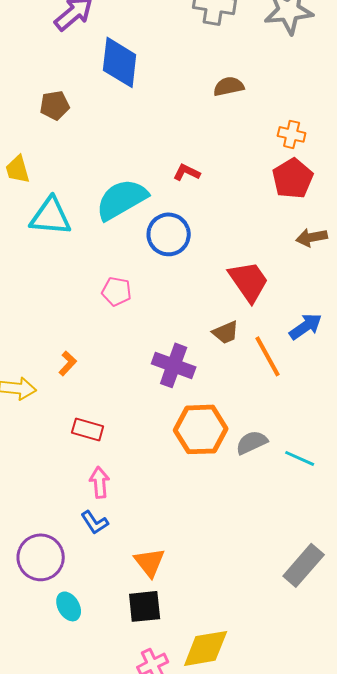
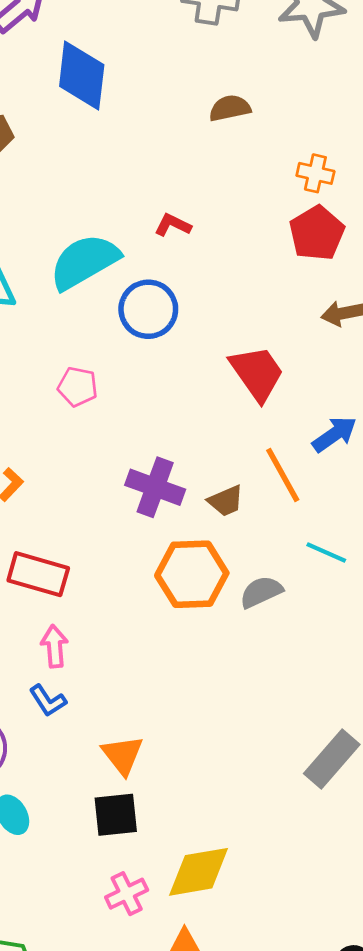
brown trapezoid: (226, 332) -> (226, 501), moved
red rectangle: (88, 429) -> (38, 574), size x1.4
cyan line: (300, 458) -> (326, 552), moved

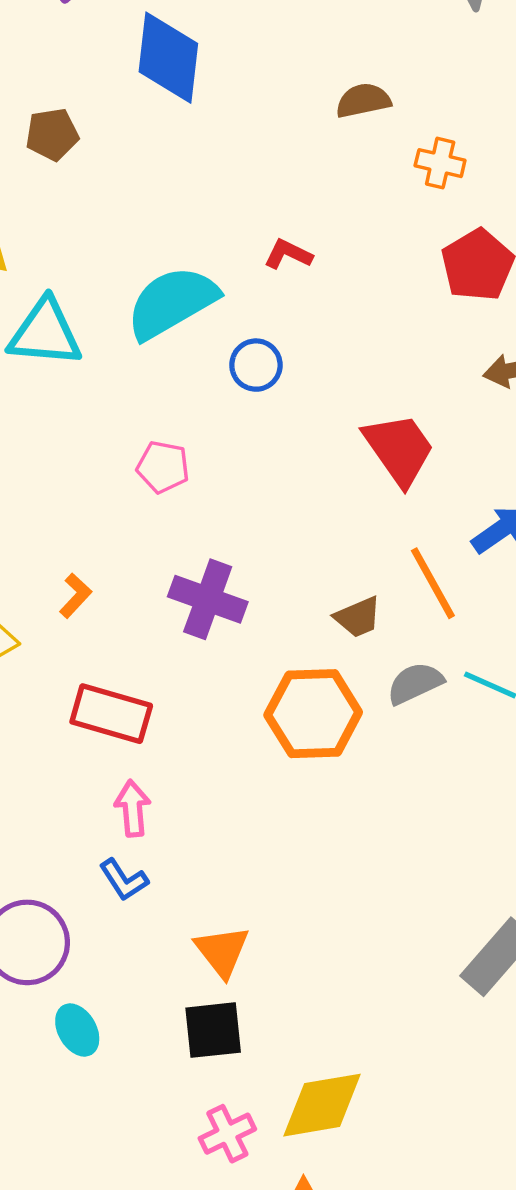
orange cross: (315, 173) -> (440, 163), moved
blue circle: (148, 309) -> (256, 365), size x0.7
purple cross: (155, 487) -> (208, 599), moved
gray semicircle: (261, 592) -> (415, 683), moved

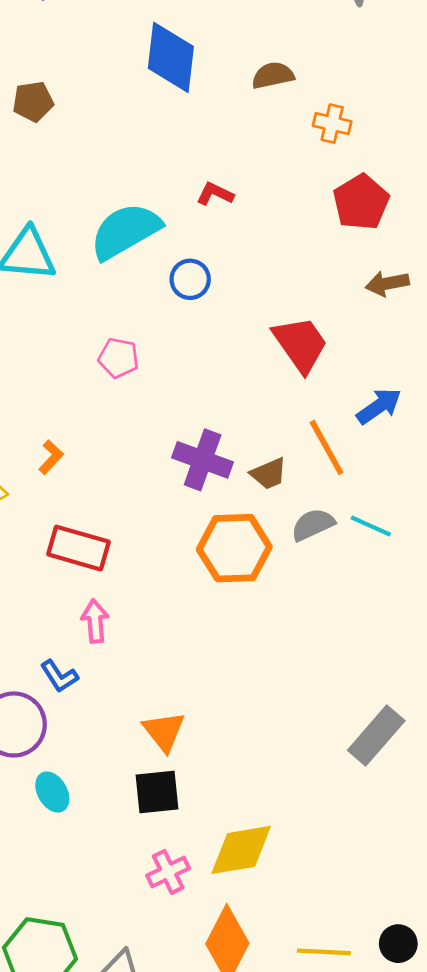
blue diamond: (168, 58) -> (171, 57), moved
purple cross: (208, 599) -> (203, 460), moved
blue L-shape: (124, 880) -> (59, 676), moved

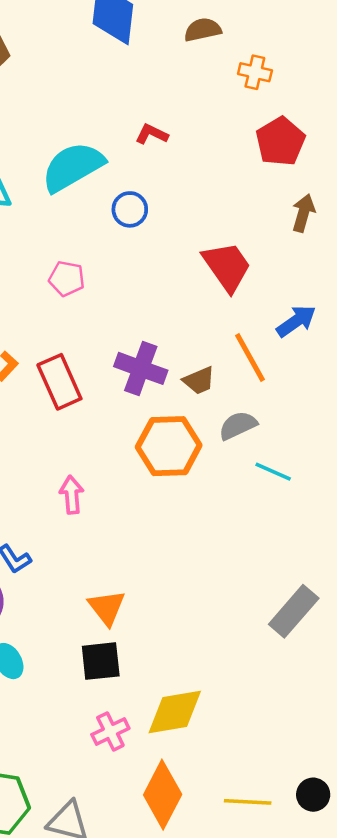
brown arrow: (387, 283) -> (303, 213), turned 117
cyan line: (371, 526) -> (273, 472), moved
red rectangle: (79, 548) -> (59, 382), moved, turned 50
pink arrow: (95, 621) -> (72, 495), moved

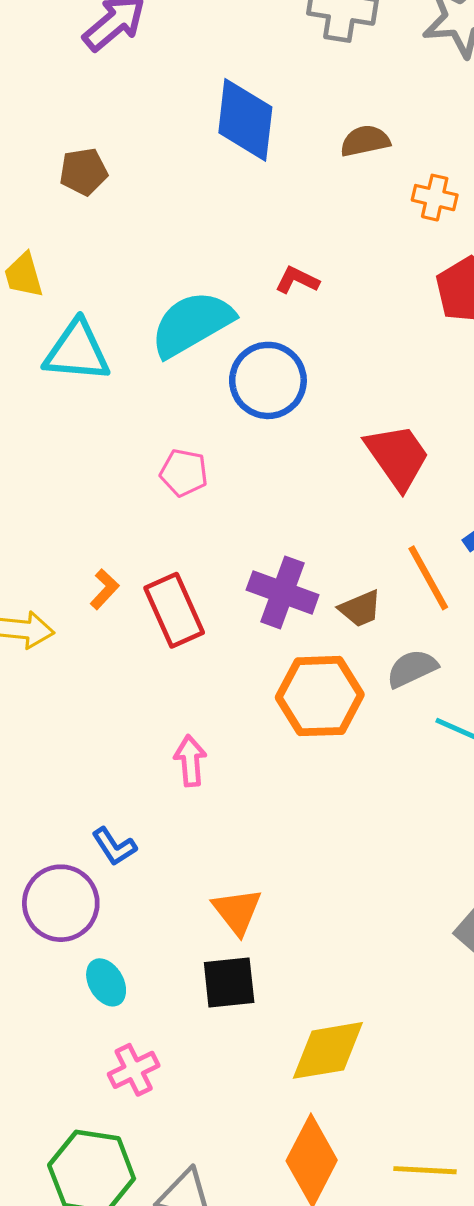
blue circle: (130, 209) -> (268, 380), size x1.6
pink cross: (110, 731) -> (134, 1070), moved

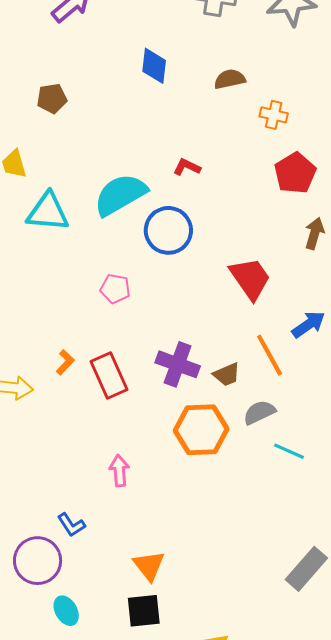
blue diamond: (245, 120) -> (154, 66), size x0.7

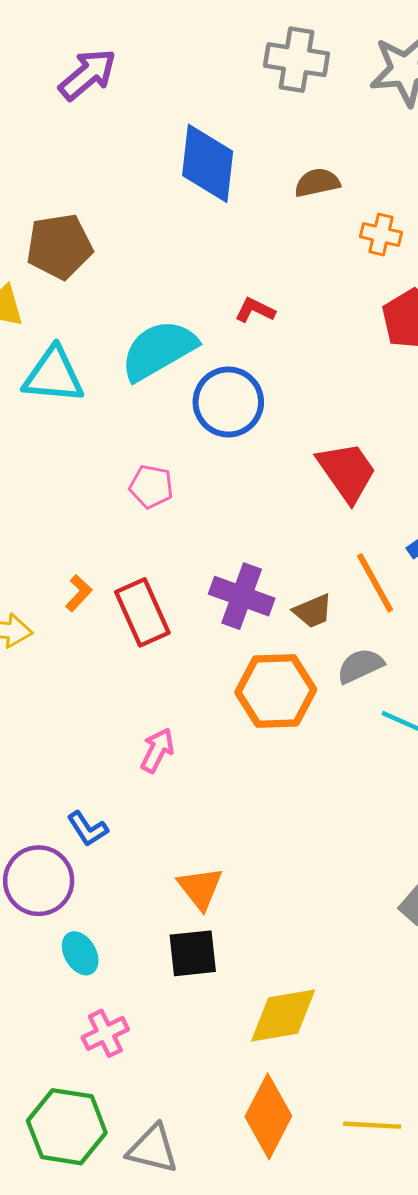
blue diamond: (154, 66) -> (208, 163), size x1.5
brown pentagon: (52, 99) -> (59, 246), moved, size x1.5
pink arrow: (119, 471) -> (157, 750), turned 32

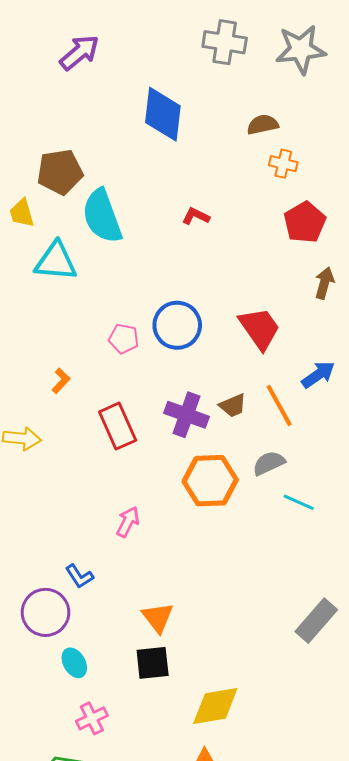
brown semicircle: (317, 183) -> (263, 125), moved
cyan semicircle: (159, 350) -> (102, 216), moved, turned -80
blue circle: (228, 402) -> (177, 325), moved
orange L-shape: (79, 593) -> (61, 381), moved
brown trapezoid: (313, 611) -> (233, 406), moved

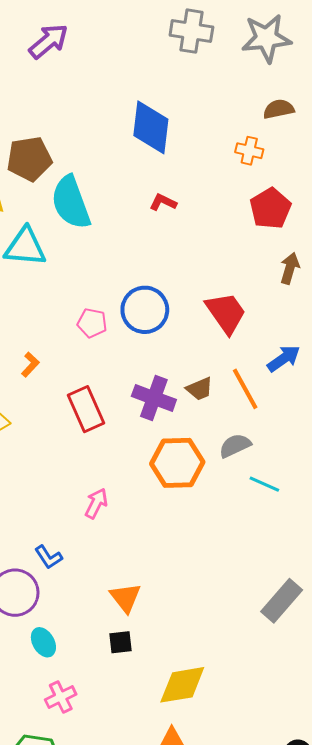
blue diamond: (163, 114) -> (151, 127), moved
brown semicircle: (263, 125) -> (279, 109), moved
black square: (153, 663) -> (120, 642), size x0.7

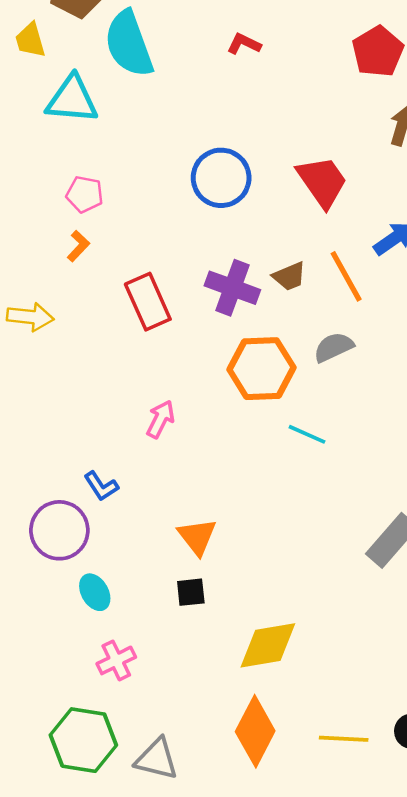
pink pentagon: (92, 323) -> (85, 194), moved
cyan line: (264, 484) -> (307, 434), moved

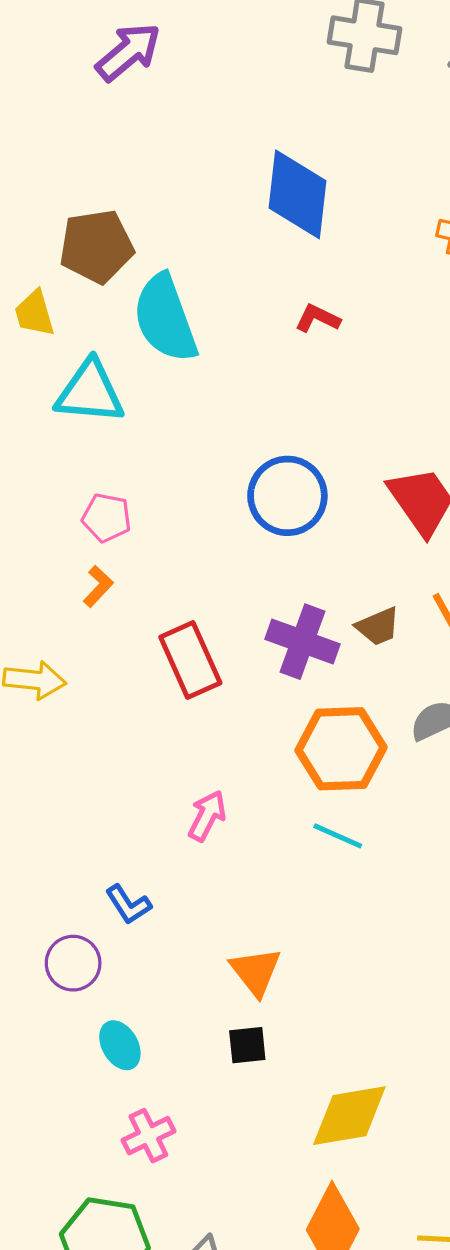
cyan line: (307, 434) -> (338, 836), moved
purple circle: (59, 530) -> (73, 963), size x0.7

